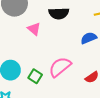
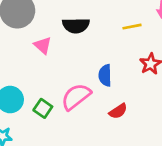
blue semicircle: (89, 38) -> (105, 75), moved, turned -70

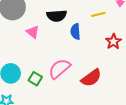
blue semicircle: (105, 75) -> (75, 31), moved
red semicircle: (118, 111) -> (91, 78), size x1.5

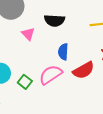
blue semicircle: (75, 31) -> (63, 52), moved
red semicircle: (91, 78) -> (84, 70), moved

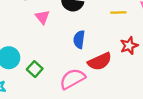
pink semicircle: (51, 75) -> (72, 79), moved

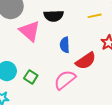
pink triangle: (42, 17) -> (30, 31), size x1.6

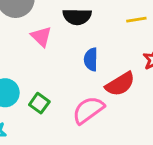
pink triangle: (30, 31) -> (41, 37), size x0.7

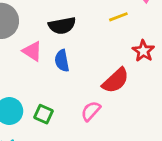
blue semicircle: (91, 59) -> (62, 61), moved
pink semicircle: (88, 110) -> (91, 111), size x0.7

